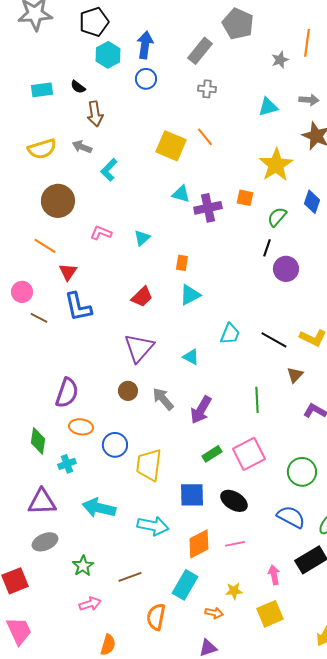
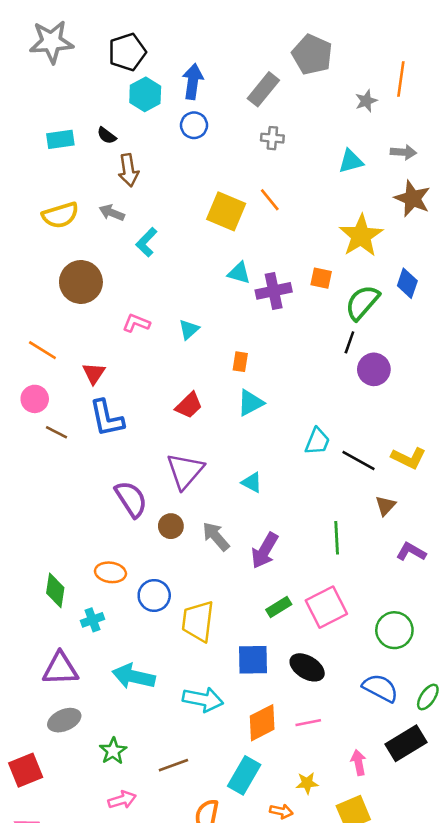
green semicircle: (277, 217) -> (362, 303), size x1.4
orange line: (45, 246) -> (42, 350), moved
cyan trapezoid: (230, 334) -> (317, 441), moved
purple semicircle: (67, 393) -> (131, 499), moved, turned -52

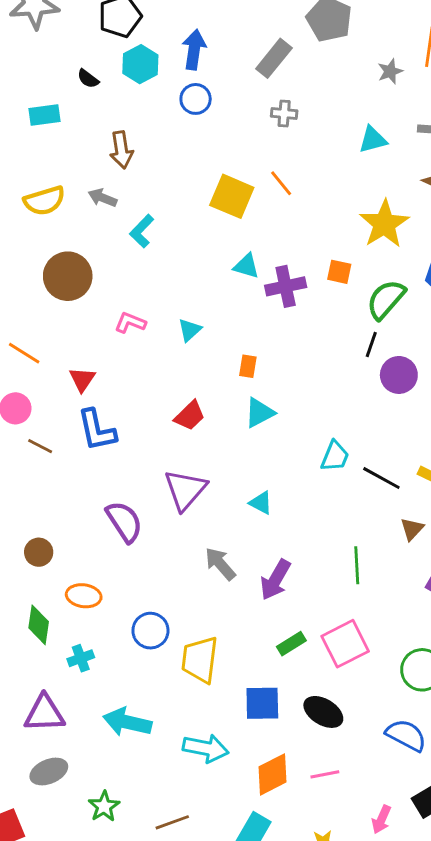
black semicircle: (107, 136) -> (88, 79), moved
brown circle: (171, 526) -> (39, 552), moved
orange ellipse: (110, 572) -> (84, 596), moved
pink arrow: (358, 763) -> (381, 819), turned -145

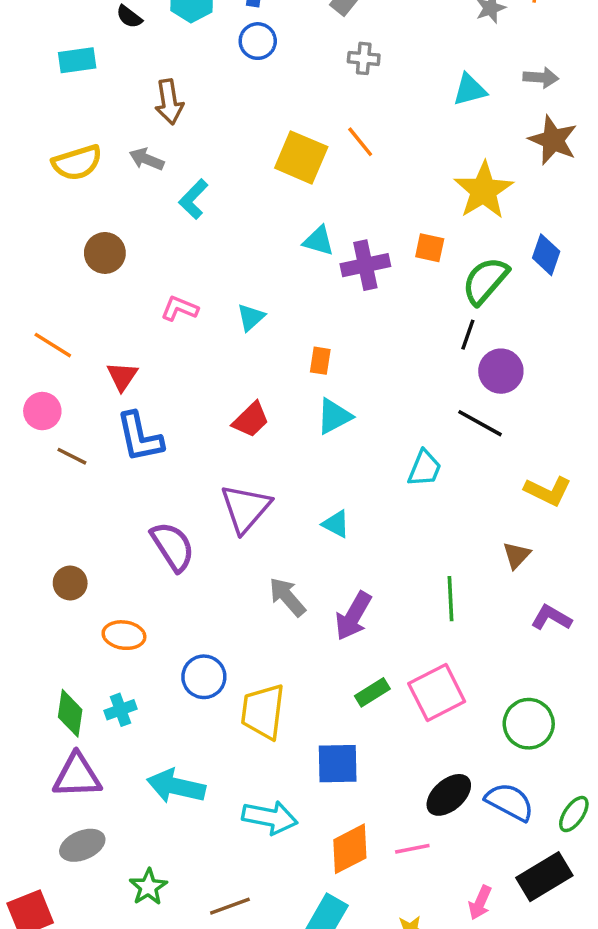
brown circle: (68, 276) -> (105, 253), size x0.7
black line: (381, 478) -> (480, 423), moved
green diamond: (39, 625) -> (70, 713), moved
black ellipse: (323, 712) -> (449, 795), moved, turned -72

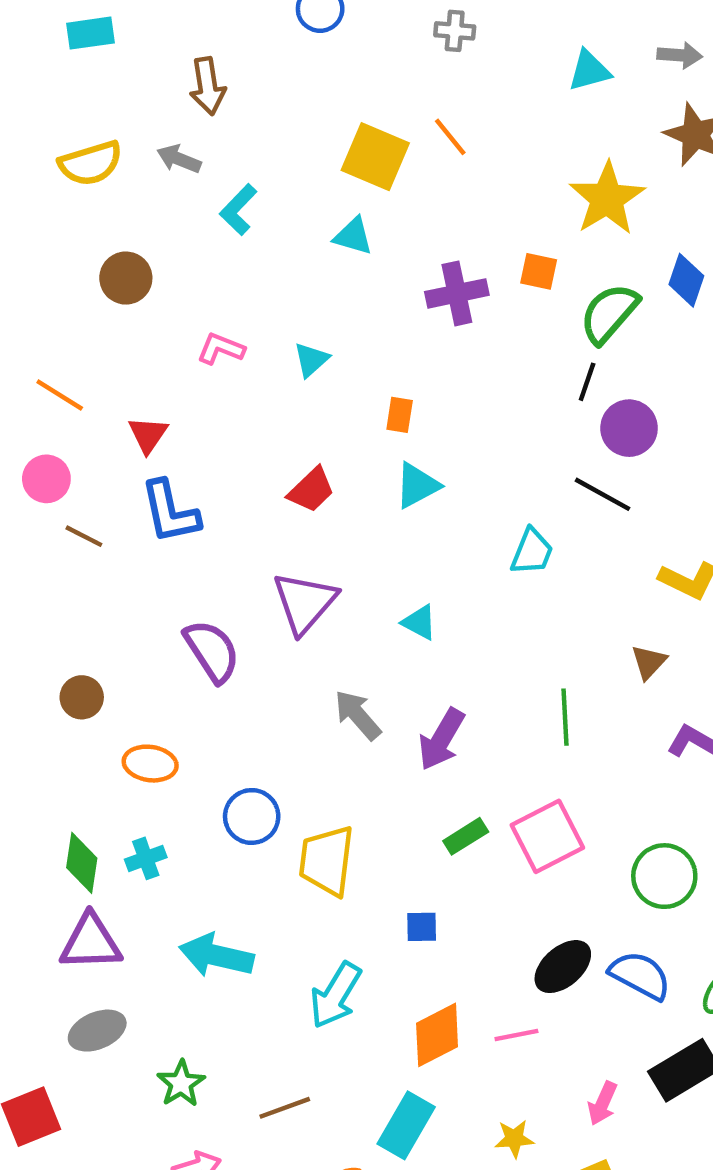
cyan triangle: (319, 241) -> (353, 236), moved
blue square: (338, 764) -> (422, 927), size x0.6
cyan arrow: (270, 817) -> (336, 995), turned 110

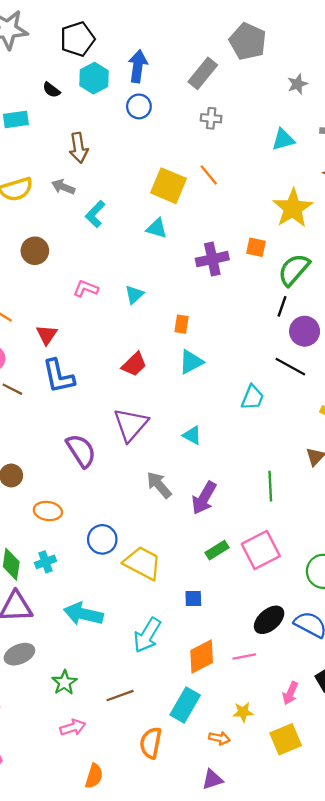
yellow trapezoid: (327, 861) -> (142, 563), turned 111

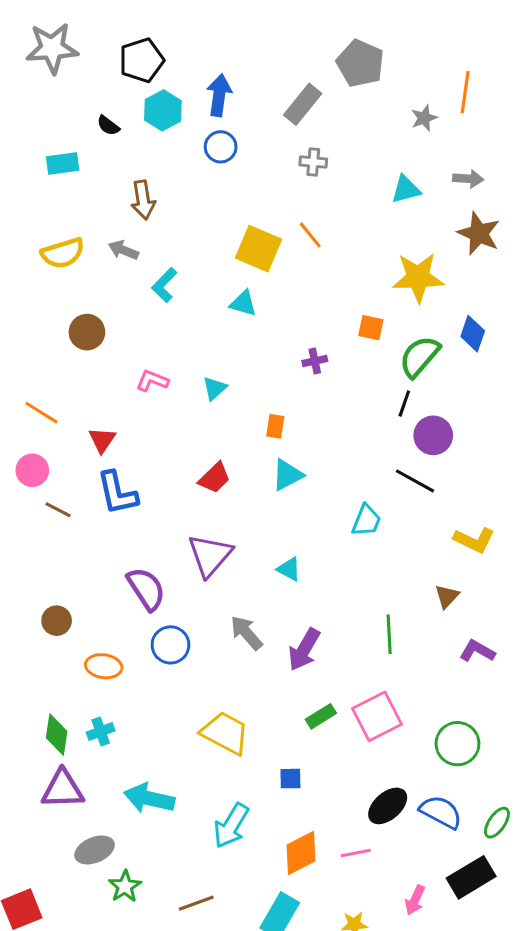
yellow star: (293, 208) -> (418, 277), turned 30
purple cross: (212, 259) -> (315, 361), moved, size x0.6
blue circle: (102, 539) -> (170, 645), moved
gray ellipse: (19, 654) -> (95, 850), moved

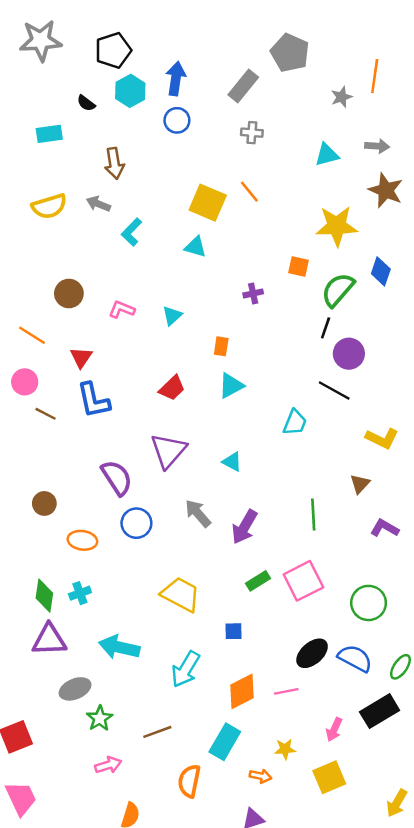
brown circle: (87, 332) -> (69, 293), moved

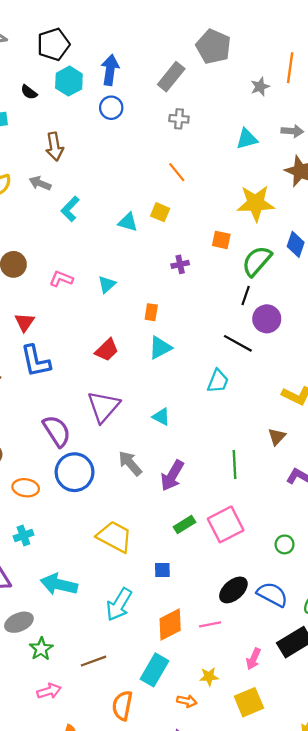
yellow square: (208, 203) -> (160, 212), moved, size x0.6
black line: (334, 391) -> (238, 343), moved
blue circle: (136, 523) -> (75, 472), size x1.4
green circle: (369, 603) -> (285, 544), size x0.6

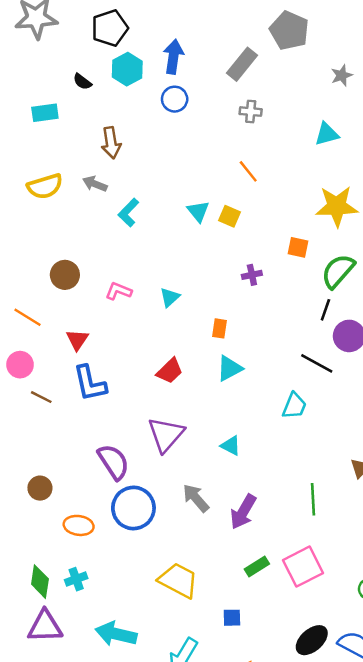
cyan triangle: (128, 222) -> (198, 211), moved, turned 35

